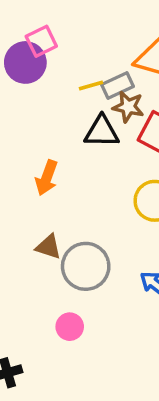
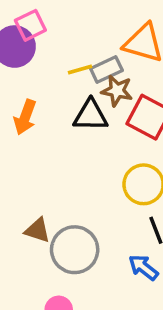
orange arrow: (47, 178) -> (25, 117), moved

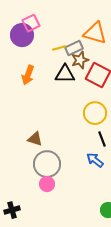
brown star: (117, 91) -> (80, 60), turned -30
gray circle: (75, 250) -> (47, 164), moved

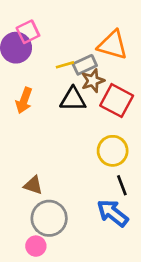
blue arrow: (95, 160) -> (113, 213), size x1.4
pink circle: (47, 184) -> (36, 246), moved

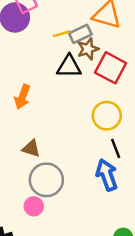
orange arrow: (24, 101) -> (22, 97), moved
blue arrow: (113, 213) -> (107, 175), turned 32

